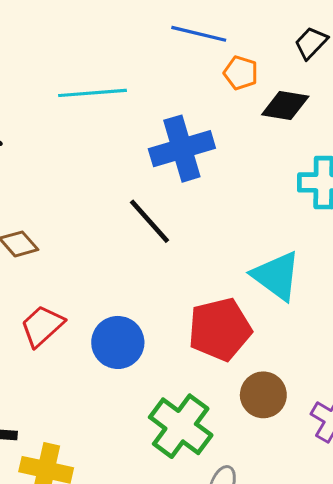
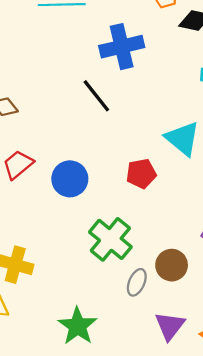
red pentagon: (220, 329) -> (141, 174), size x0.7
brown circle: (263, 395) -> (172, 265), moved

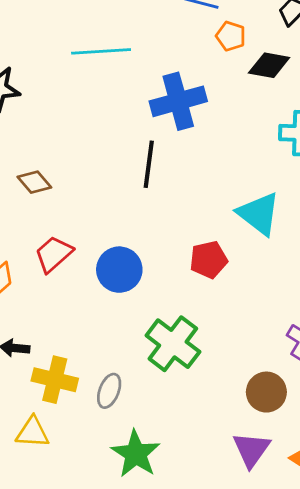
black line: (96, 96) -> (149, 164), turned 48
brown circle: (172, 265) -> (266, 392), moved
gray ellipse: (137, 282) -> (109, 391), moved

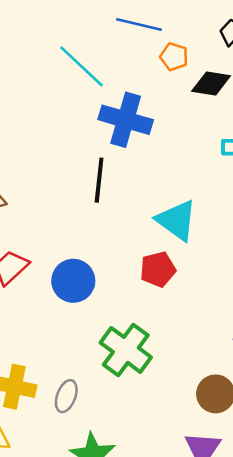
cyan line: (101, 51) -> (82, 66), moved, turned 48
blue cross: (178, 101) -> (126, 120), turned 33
cyan triangle: (259, 214) -> (177, 220), moved

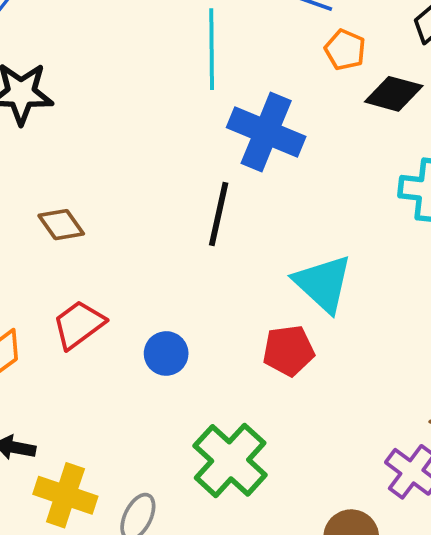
cyan line: (82, 66) -> (212, 49), turned 40
blue circle: (73, 281) -> (166, 353), size x0.7

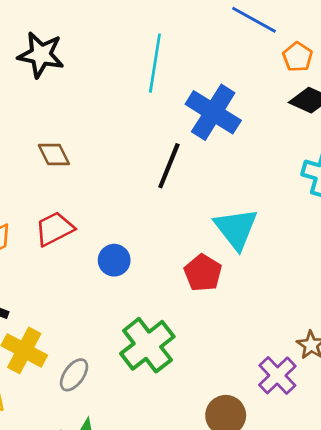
cyan line: (212, 49) -> (155, 63), moved
orange pentagon: (345, 50) -> (298, 57), moved
red pentagon: (288, 351) -> (203, 273), turned 30

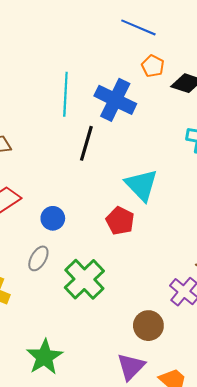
orange pentagon: (298, 57) -> (153, 66), moved
cyan line: (155, 63) -> (65, 94), moved
gray ellipse: (74, 375) -> (38, 258), moved

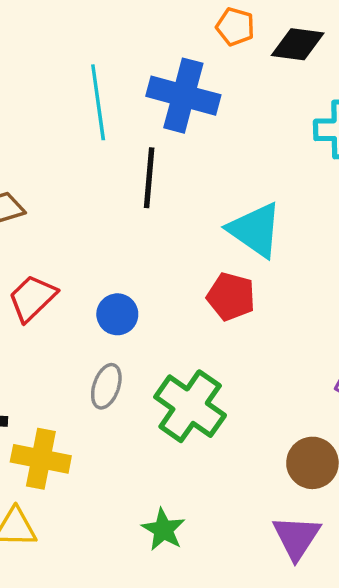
green star: (45, 357) -> (163, 530), moved, size x0.7

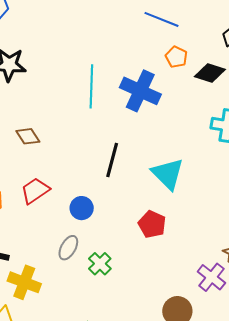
black line: (149, 178) -> (112, 160), moved
red pentagon: (231, 297) -> (152, 224), moved
green cross: (190, 406) -> (100, 264), moved, size x0.6

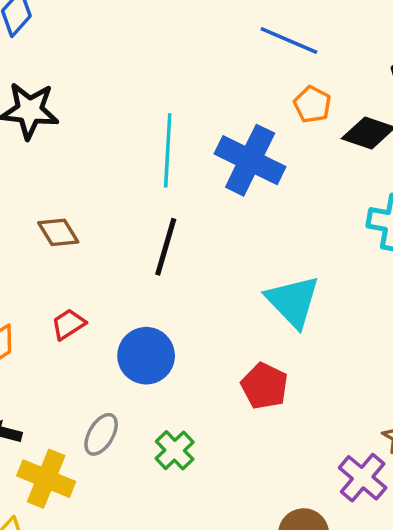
black line: (112, 160) -> (166, 247), moved
red trapezoid: (35, 191) -> (68, 324), size x0.7
blue circle: (82, 208) -> (146, 356), size x1.4
gray ellipse: (68, 248) -> (101, 434), moved

